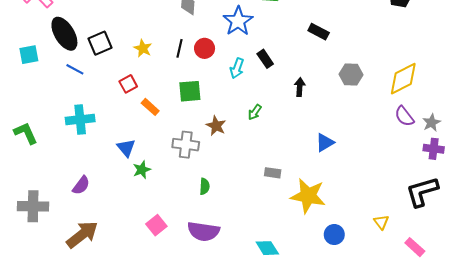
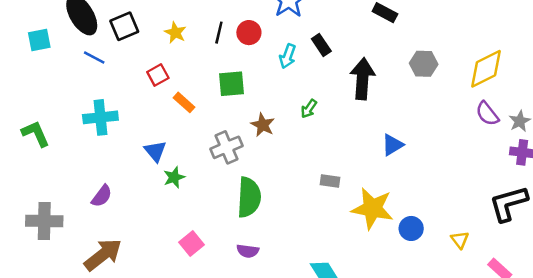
black arrow: (300, 87) -> (362, 79), size x1.8
gray cross: (186, 145) -> (226, 147), turned -30
green semicircle: (205, 186) -> (249, 197), size x2.0
purple semicircle: (203, 231) -> (248, 251), size x0.6
blue circle: (334, 235) -> (411, 228), moved

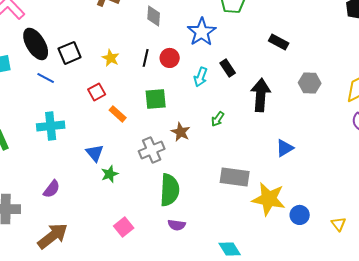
gray rectangle: (330, 181) -> (235, 177), size x1.8
purple semicircle: (248, 251) -> (177, 225), moved

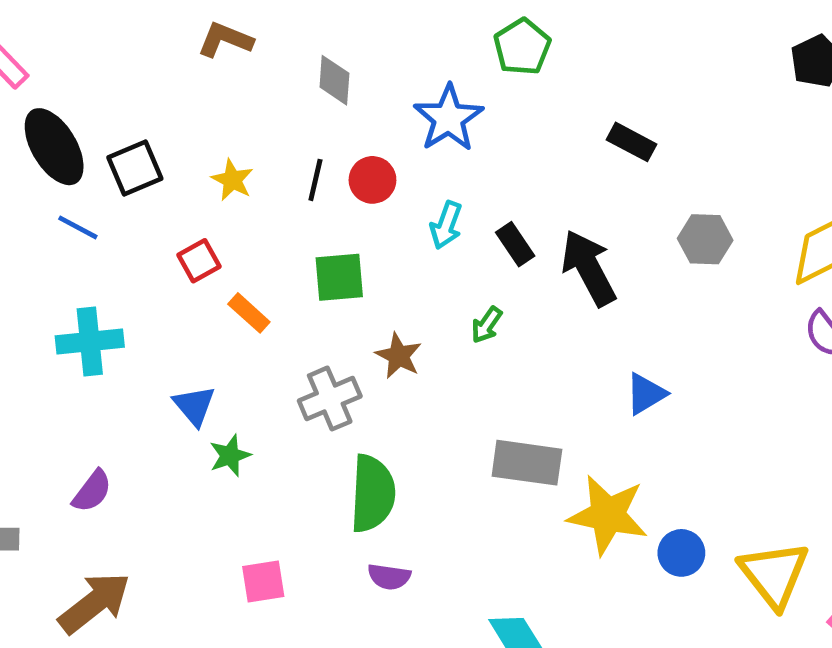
black rectangle: (228, 68) -> (515, 244), moved
black arrow: (261, 95) -> (589, 268), turned -32
yellow triangle: (339, 224) -> (774, 574), size x2.0
pink square: (124, 227) -> (263, 581), turned 30

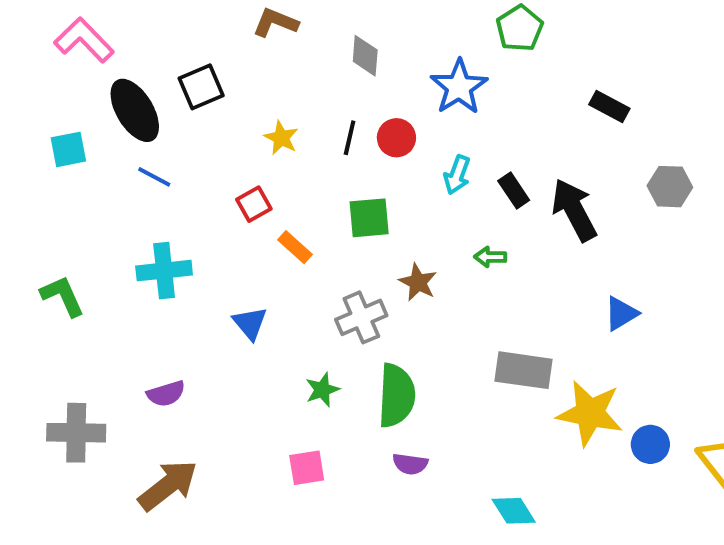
black square: (135, 168) -> (201, 87), moved
green arrow: (487, 325) -> (490, 257), turned 56
green star: (230, 456) -> (322, 390), moved
purple semicircle: (92, 491) -> (166, 394), turned 36

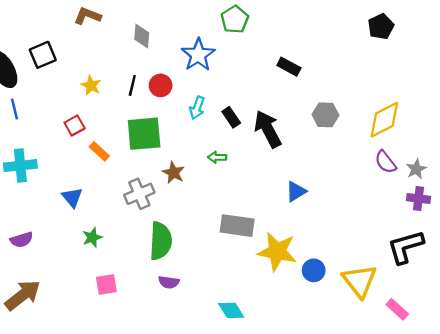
blue line: (154, 177) -> (14, 109), turned 48
green square: (369, 218) -> (144, 134), size x1.4
green star: (322, 390) -> (92, 237), moved

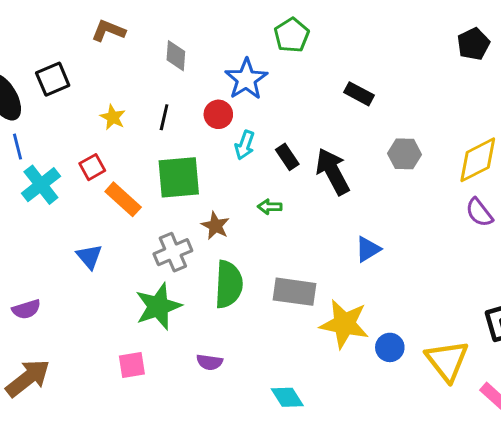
red circle: (161, 85) -> (218, 114), moved
orange rectangle: (99, 151) -> (123, 199), size x1.4
cyan cross: (20, 166) -> (41, 185), moved, turned -32
green star: (92, 237) -> (158, 306), moved, size x1.8
green semicircle: (161, 241) -> (229, 284), moved

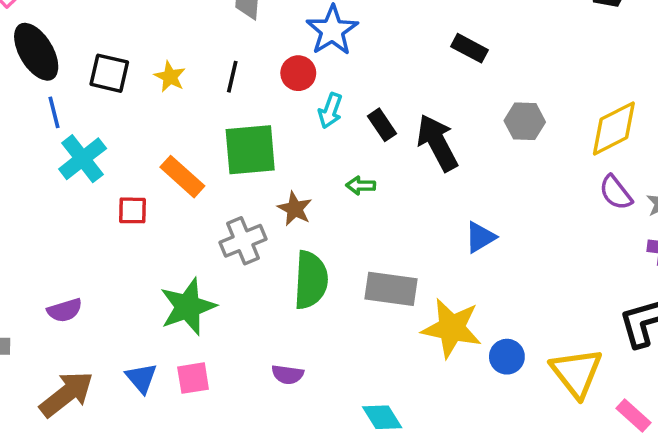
black square: (53, 79) -> (109, 73), moved, turned 36
red square: (92, 167) -> (132, 210), moved, turned 30
blue triangle: (89, 257) -> (141, 378), moved
green star: (158, 306) -> (188, 307), moved

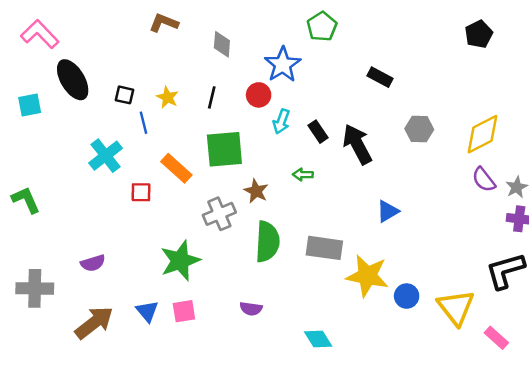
black square: (109, 73) -> (125, 95), size x0.7
blue line: (54, 112) -> (143, 123), moved

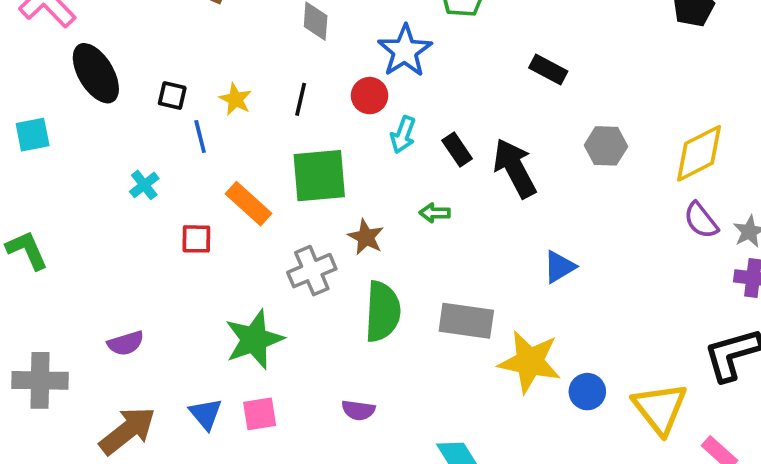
cyan square: (30, 105) -> (33, 135), moved
cyan cross: (106, 156) -> (144, 185), size x0.6

